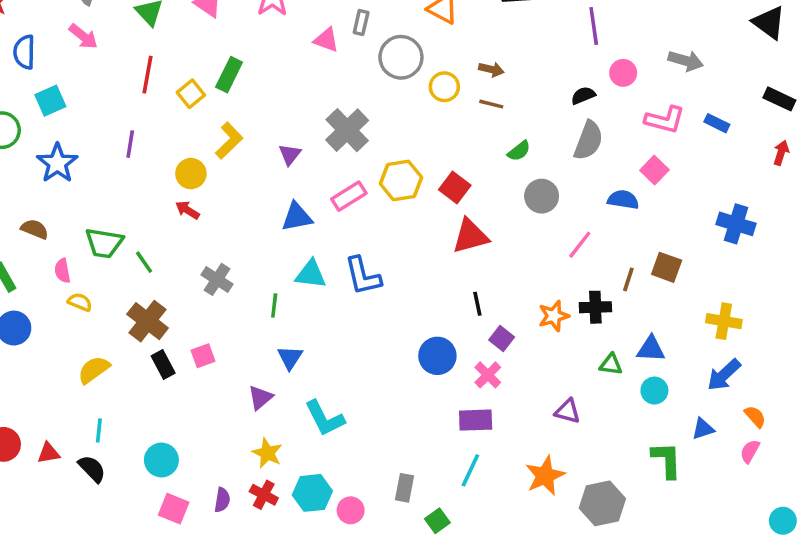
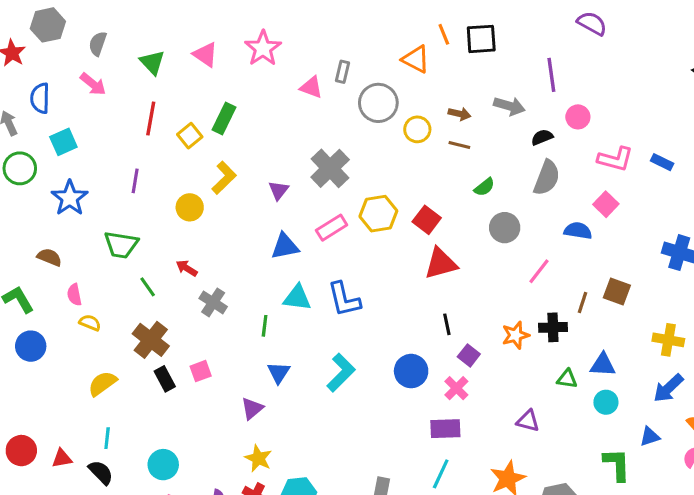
gray arrow: (686, 61) -> (509, 106), moved
red arrow: (187, 210) -> (187, 268), moved
green trapezoid: (104, 243) -> (121, 245), moved
cyan L-shape: (325, 418) -> (341, 373), moved, turned -108

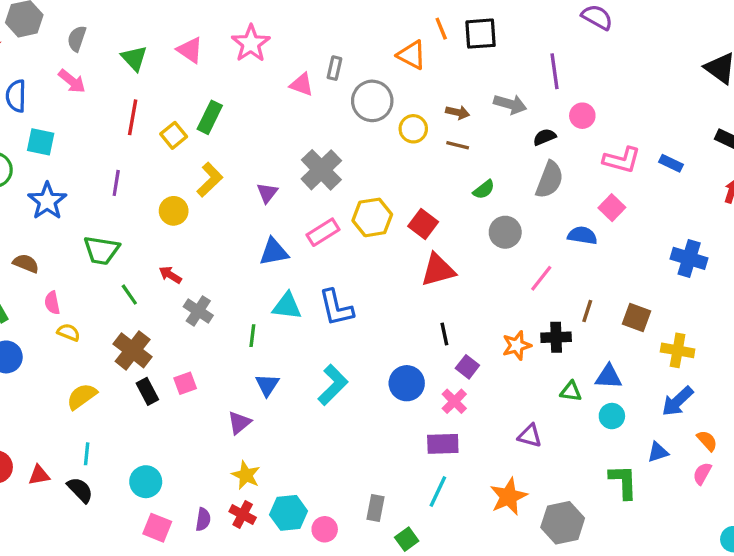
cyan square: (63, 142) -> (41, 142), turned 36
brown square: (617, 292) -> (637, 318), moved

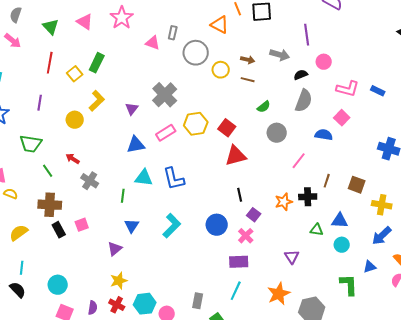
brown cross: (133, 350) -> (50, 205), turned -35
purple triangle: (530, 436) -> (292, 257), turned 42
yellow star: (246, 475) -> (119, 281), turned 30

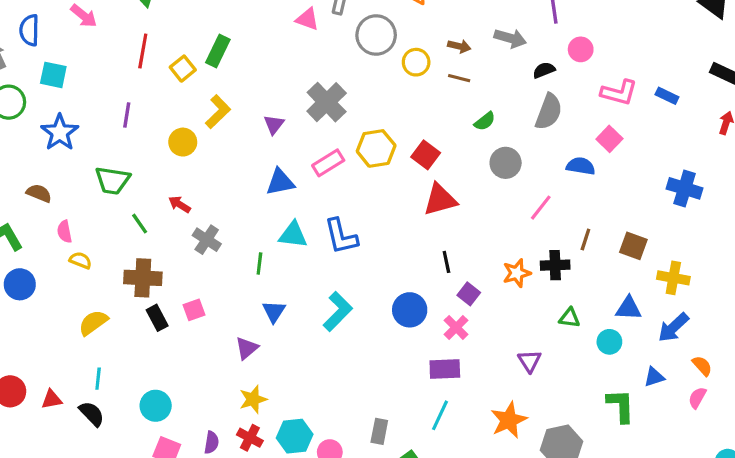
blue triangle: (340, 221) -> (629, 308), moved

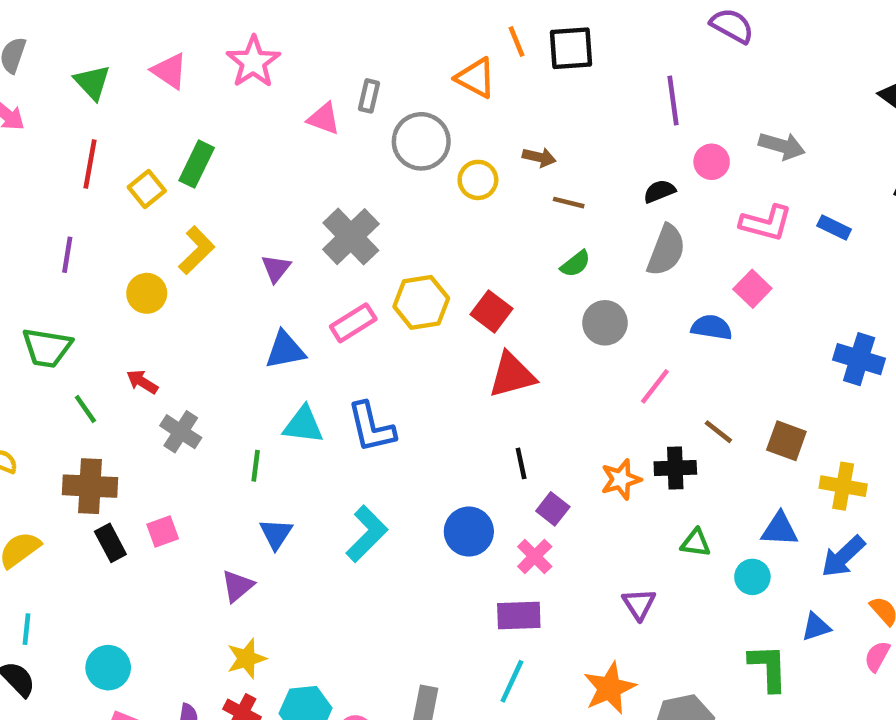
gray arrow: (510, 38) -> (782, 146), moved
brown line: (459, 78) -> (569, 203), moved
brown line: (585, 240) -> (718, 432), turned -70

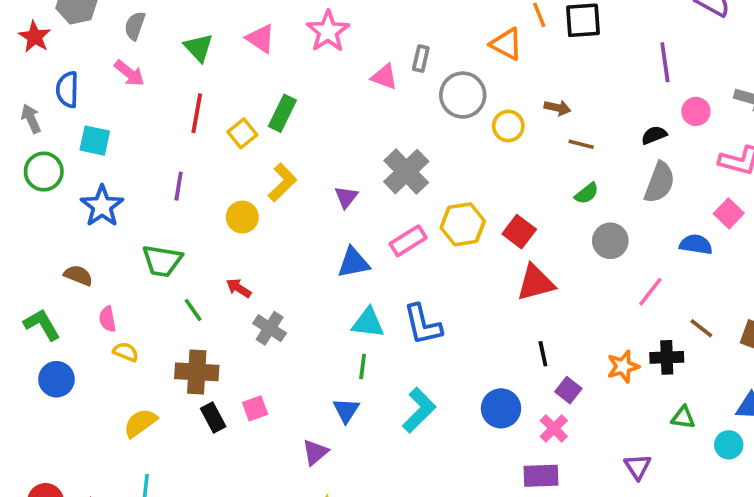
green line: (256, 466) -> (363, 366), moved

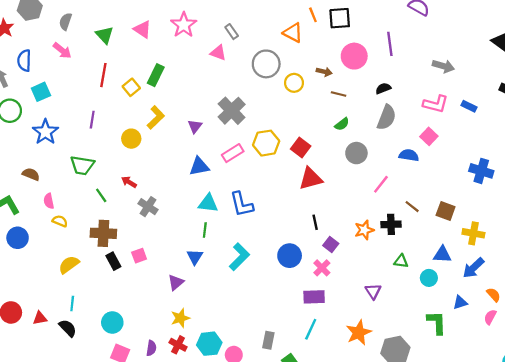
gray rectangle: (421, 59) -> (232, 32), moved, turned -48
pink circle: (696, 111) -> (354, 56), moved, size x1.5
cyan square: (95, 141) -> (41, 92), turned -36

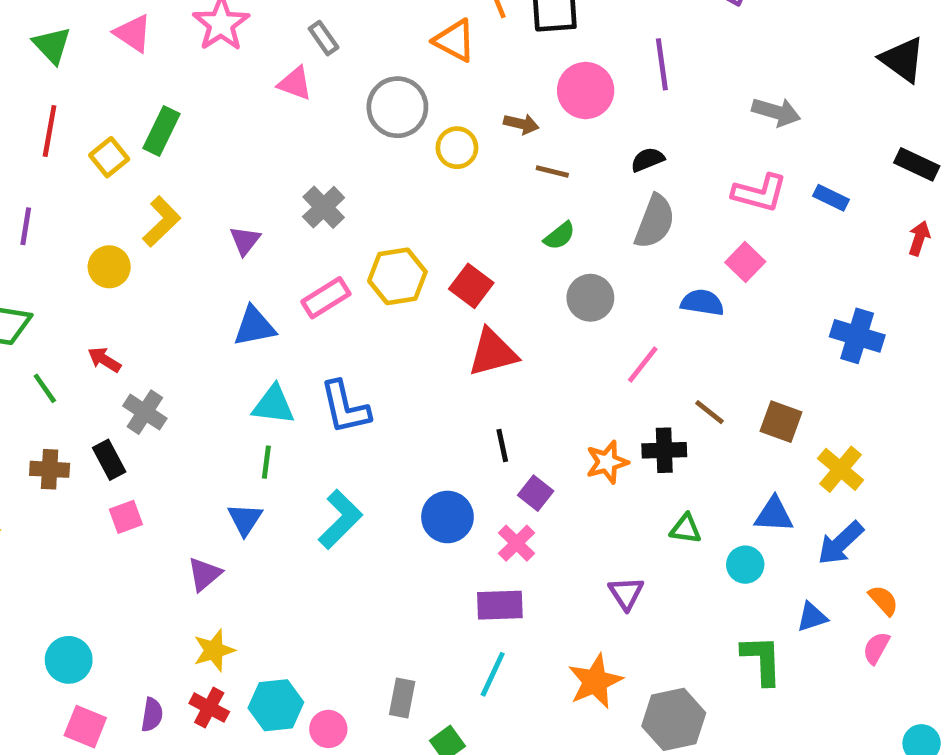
gray cross: (232, 111) -> (324, 207), size x0.7
brown cross: (103, 233) -> (50, 469), size x0.7
yellow cross: (473, 233) -> (841, 469), turned 30
black rectangle: (113, 261) -> (109, 460), moved

